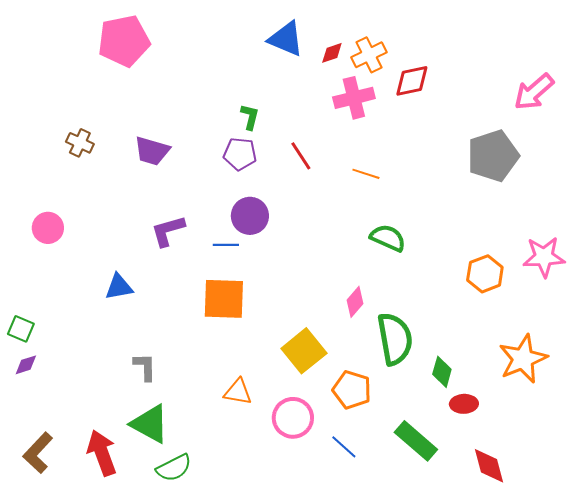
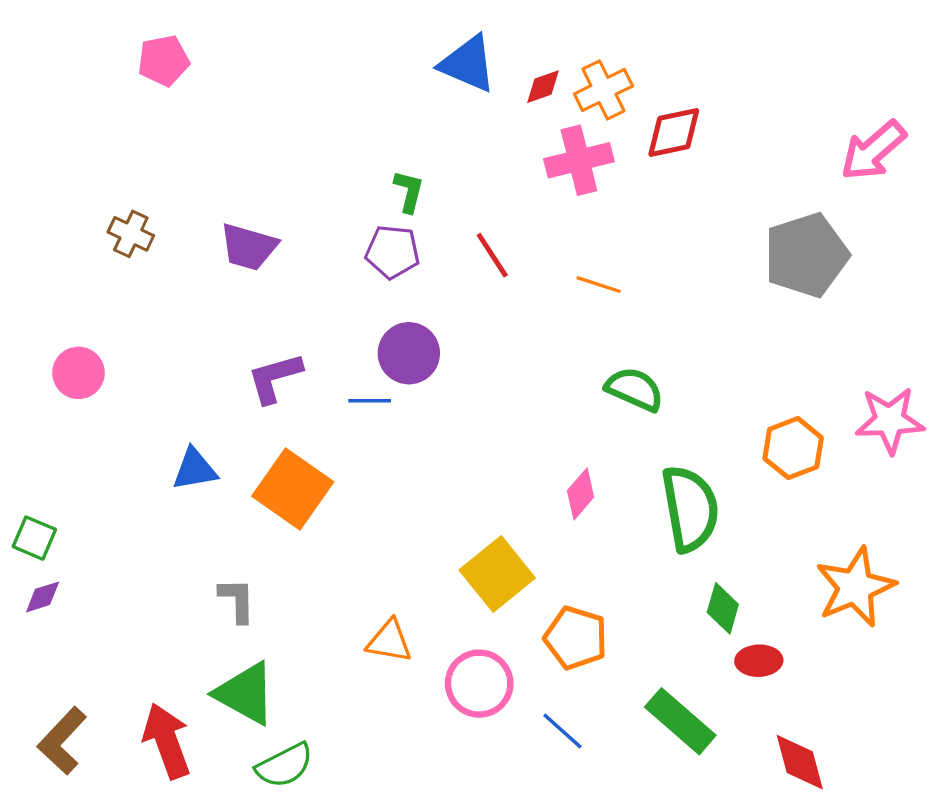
pink pentagon: (124, 41) -> (164, 61), moved, size x0.6
orange square: (224, 299) -> (293, 489), moved, turned 33
green semicircle: (395, 339) -> (690, 509), moved

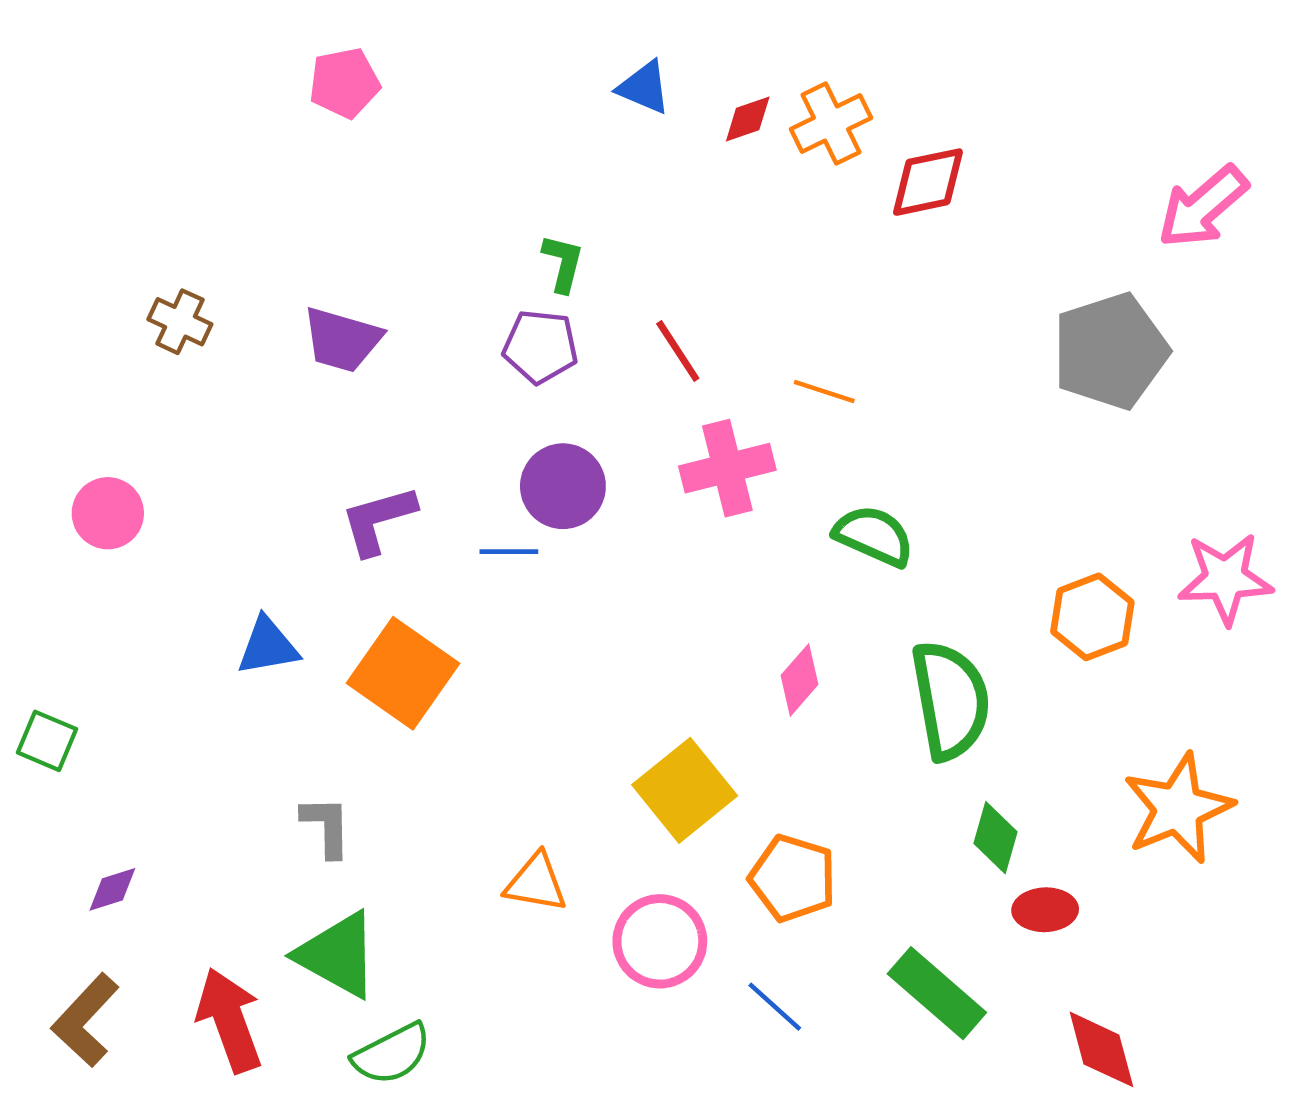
pink pentagon: (164, 61) -> (344, 83), moved
blue triangle: (468, 64) -> (644, 87), size x0.7
pink cross: (579, 160) -> (727, 468), moved
purple diamond: (43, 597) -> (112, 889), moved

